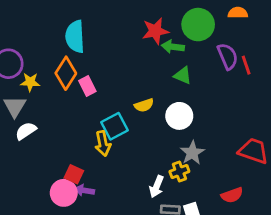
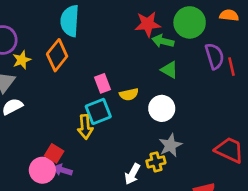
yellow star: (30, 82) -> (22, 60), turned -30
pink rectangle: (87, 86) -> (103, 83), moved

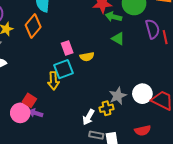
white circle: (162, 108) -> (142, 94), moved

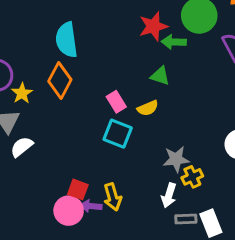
green triangle: (118, 39) -> (160, 76), moved
cyan square: (63, 69) -> (118, 134), turned -36
yellow arrow: (53, 81) -> (113, 197), moved
gray star: (118, 96) -> (176, 159), moved, turned 30

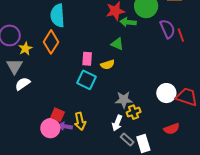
pink rectangle: (116, 102) -> (87, 59), turned 32
gray rectangle: (186, 219) -> (127, 139), turned 40

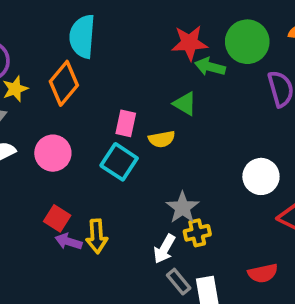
white circle: (166, 93) -> (261, 176), moved
gray star: (124, 100) -> (182, 208), turned 30
pink circle: (50, 128) -> (53, 153), moved

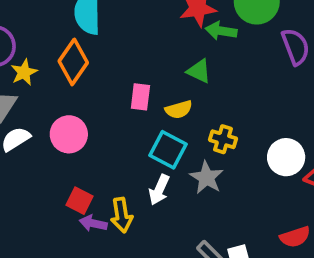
cyan square: (119, 162) -> (168, 150), moved
white circle: (261, 176) -> (286, 157), moved
yellow cross: (197, 233) -> (223, 139), moved, turned 35
white arrow: (164, 249) -> (159, 190), moved

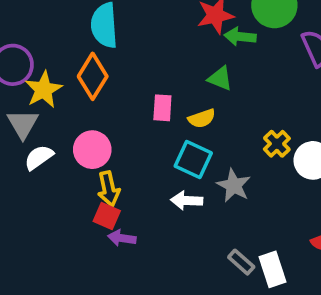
yellow star: (24, 72) -> (43, 90), size x1.4
yellow cross: (223, 139) -> (277, 144), moved, turned 32
white arrow: (159, 190) -> (187, 201), turned 72
yellow arrow: (122, 215) -> (109, 189), moved

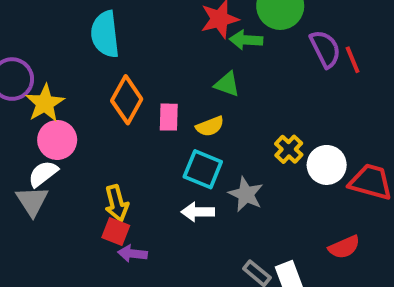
orange diamond: (93, 76) -> (127, 100), moved
gray triangle: (23, 124) -> (32, 201), moved
pink circle: (92, 150) -> (57, 140), moved

